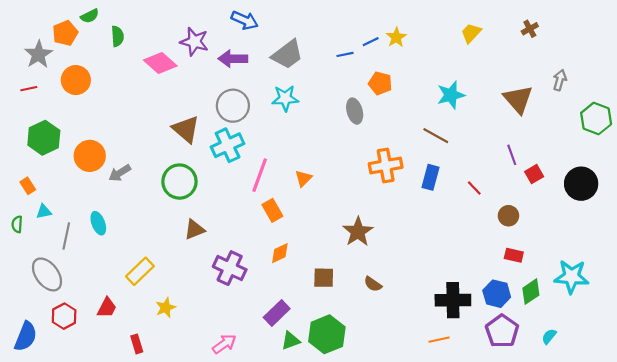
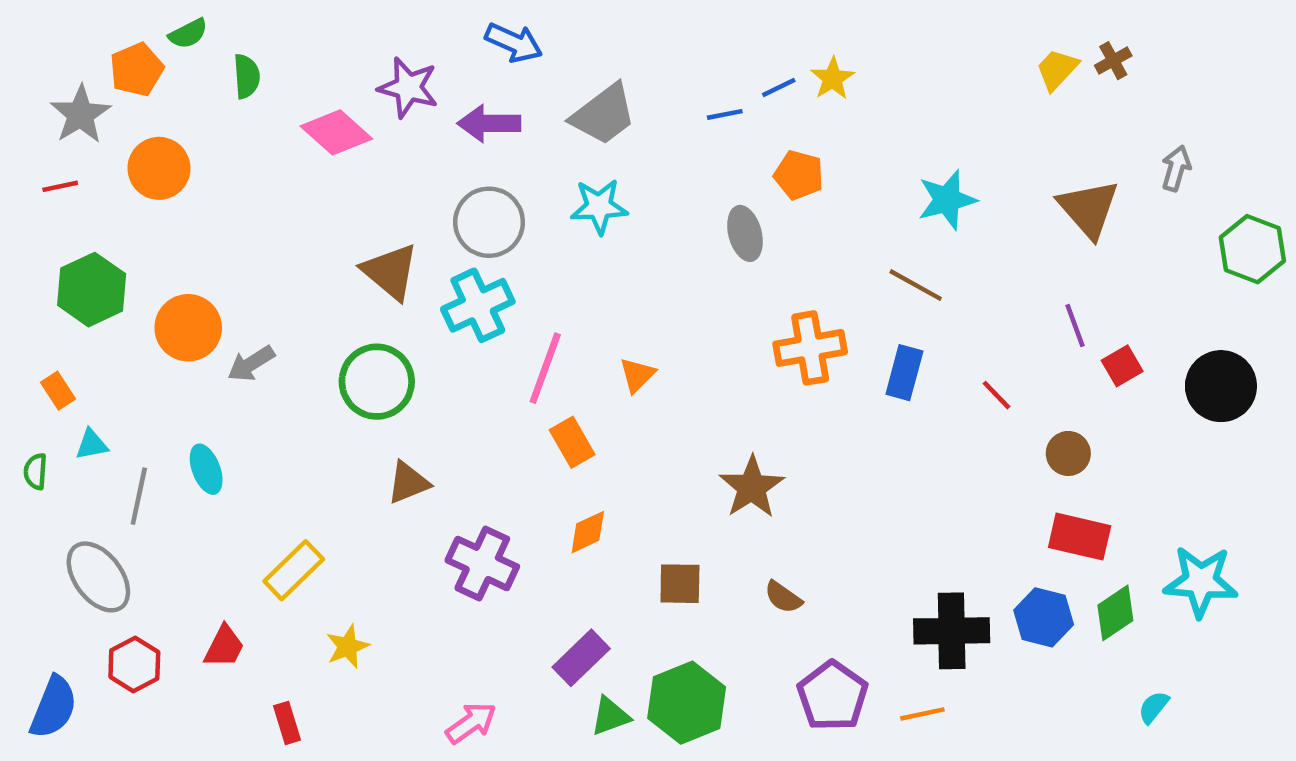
yellow trapezoid: (471, 33) -> (1057, 70), moved
red rectangle: (514, 255) -> (1080, 537), size x1.5
purple pentagon: (502, 331) -> (833, 696), moved

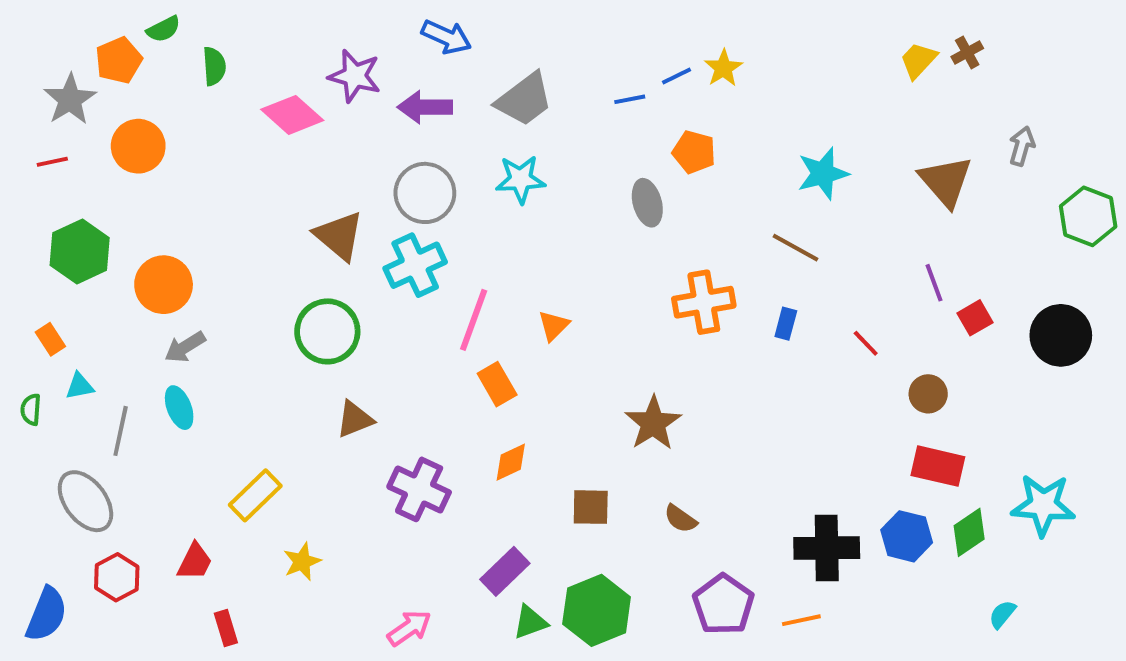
gray arrow: (251, 364) -> (185, 347), moved
blue rectangle: (904, 373) -> (786, 324), size x0.7
red rectangle: (287, 723) -> (226, 628), moved

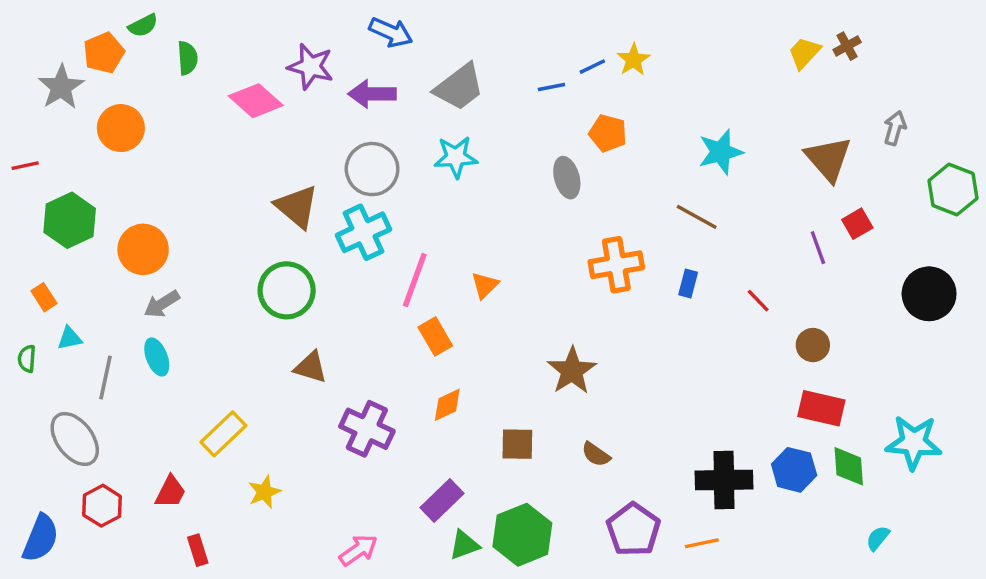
red line: (52, 162) -> (25, 166), moved
red square: (975, 318) -> (857, 224), moved
brown triangle: (355, 419) -> (311, 367), turned 39
green diamond: (969, 532) -> (849, 466), turned -60

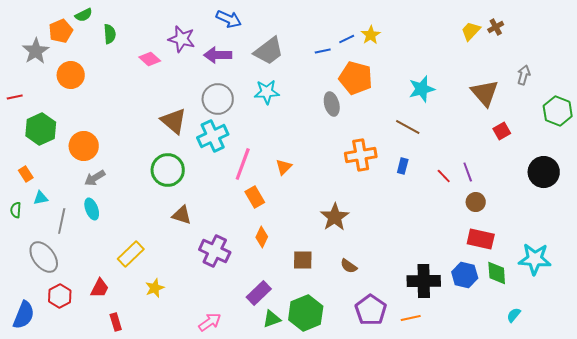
pink diamond: (256, 101) -> (150, 59), size x0.7
orange pentagon: (608, 133) -> (356, 78), size x1.5
purple line: (818, 248) -> (468, 172), moved
orange diamond: (447, 405) -> (262, 237), turned -40

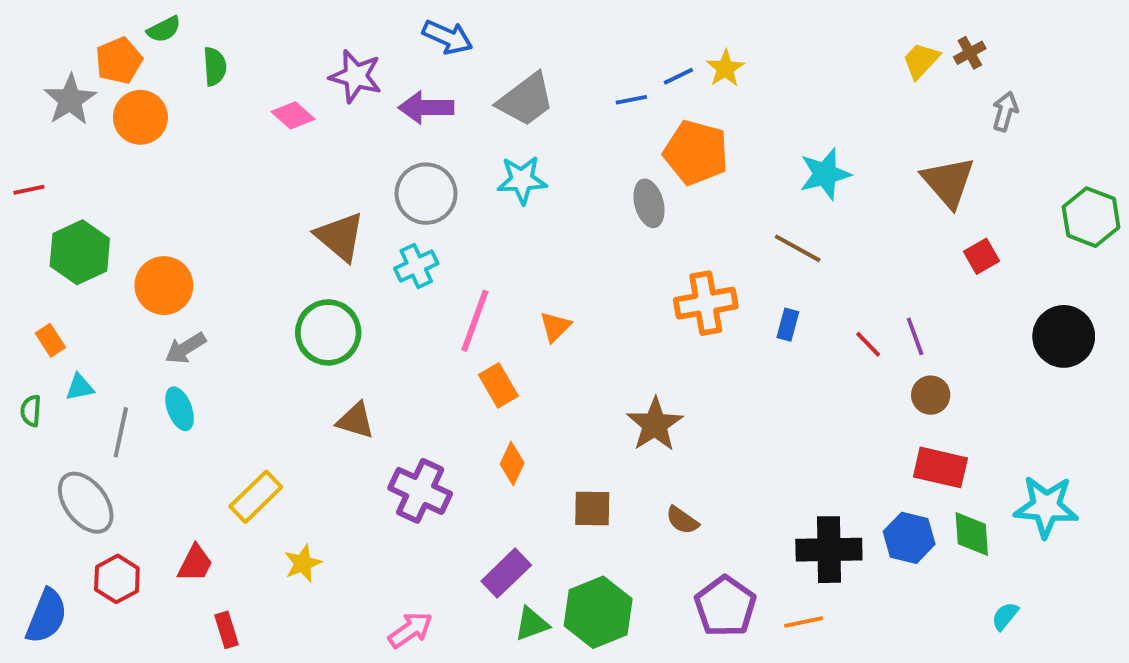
orange circle: (71, 75) -> (140, 117), moved
gray arrow: (524, 75) -> (1005, 111), moved
cyan cross: (213, 136) -> (416, 266), size x0.7

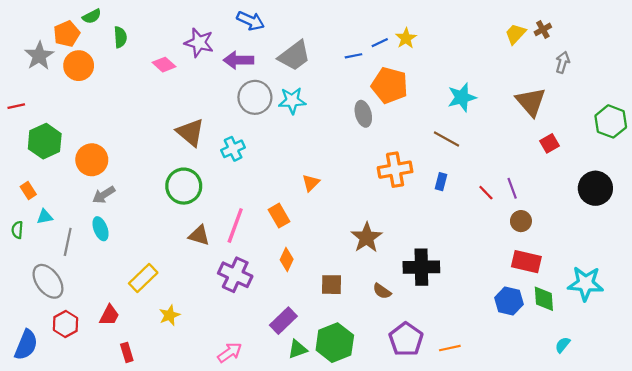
gray circle: (426, 194) -> (255, 97), moved
pink line: (475, 321) -> (235, 225), moved
black cross: (829, 550) -> (421, 267), moved

